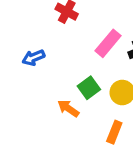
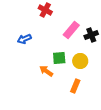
green square: (89, 88) -> (59, 58), turned 32

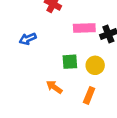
pink rectangle: (71, 30) -> (84, 28), turned 48
orange arrow: (46, 71) -> (54, 87), moved

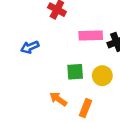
orange rectangle: (89, 95) -> (85, 108), moved

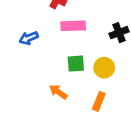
pink rectangle: (91, 35) -> (73, 26), moved
orange rectangle: (85, 108) -> (99, 101), moved

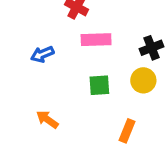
yellow circle: (104, 68) -> (143, 80), moved
orange arrow: (58, 92) -> (47, 119), moved

